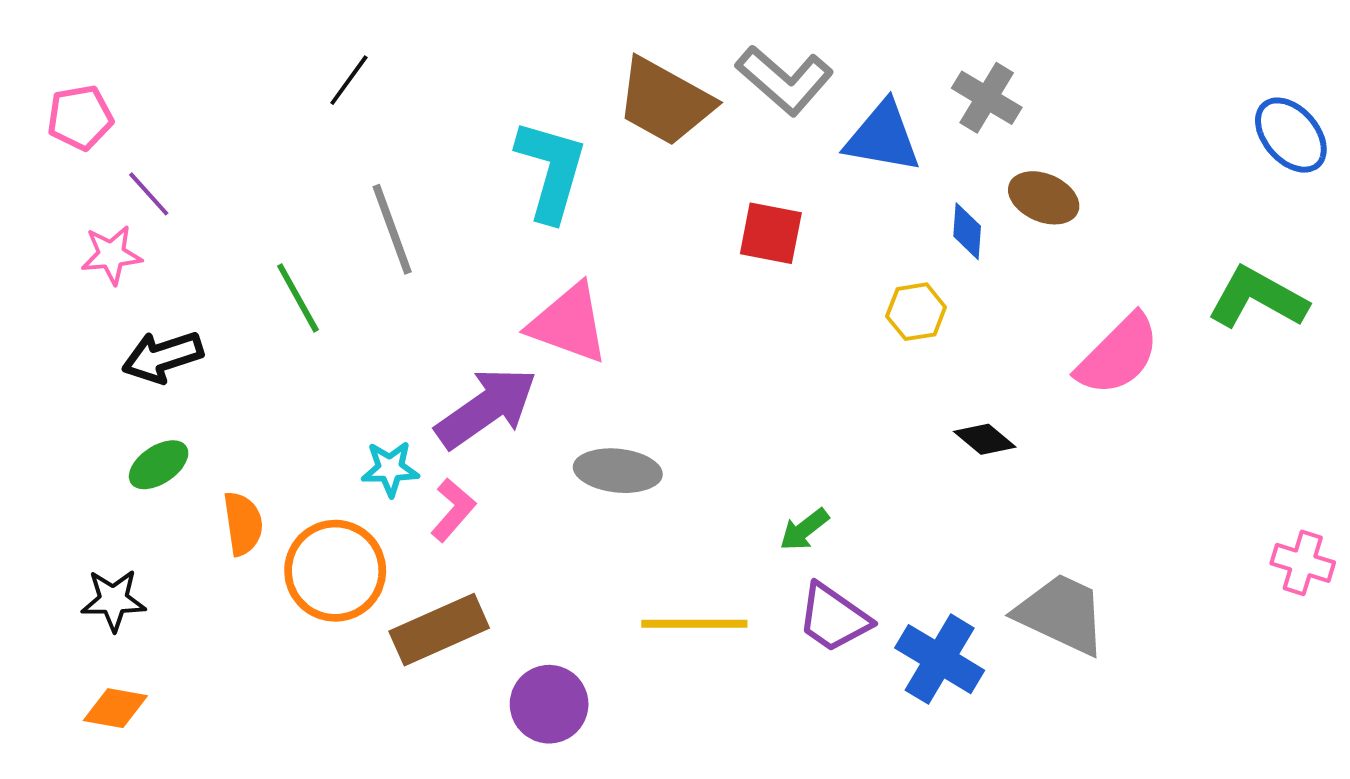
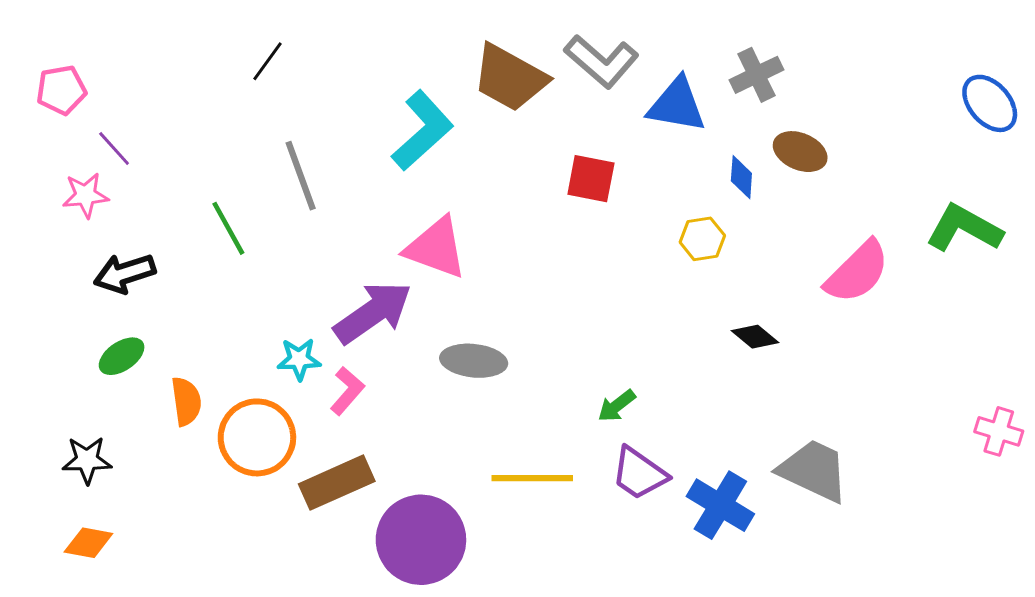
gray cross: (987, 98) -> (756, 75), turned 33
cyan L-shape: (551, 170) -> (422, 130), turned 32
purple circle: (549, 704) -> (421, 540), size x1.5

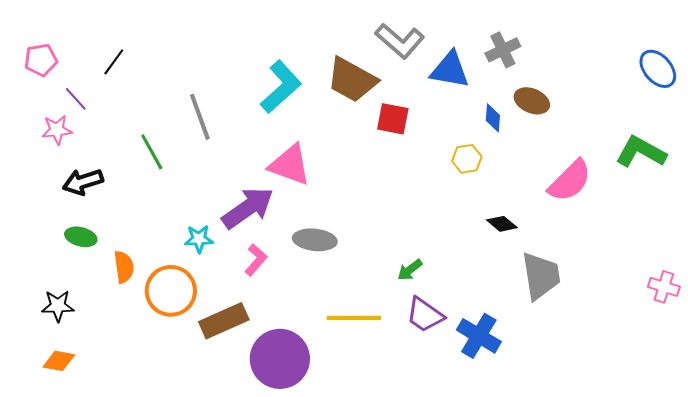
black line: (267, 61) -> (114, 62), moved
brown trapezoid: (510, 78) -> (352, 80), moved
green ellipse: (122, 356) -> (81, 237), turned 48
pink L-shape: (347, 391) -> (256, 260), moved
gray trapezoid: (814, 471) -> (541, 276), moved, turned 56

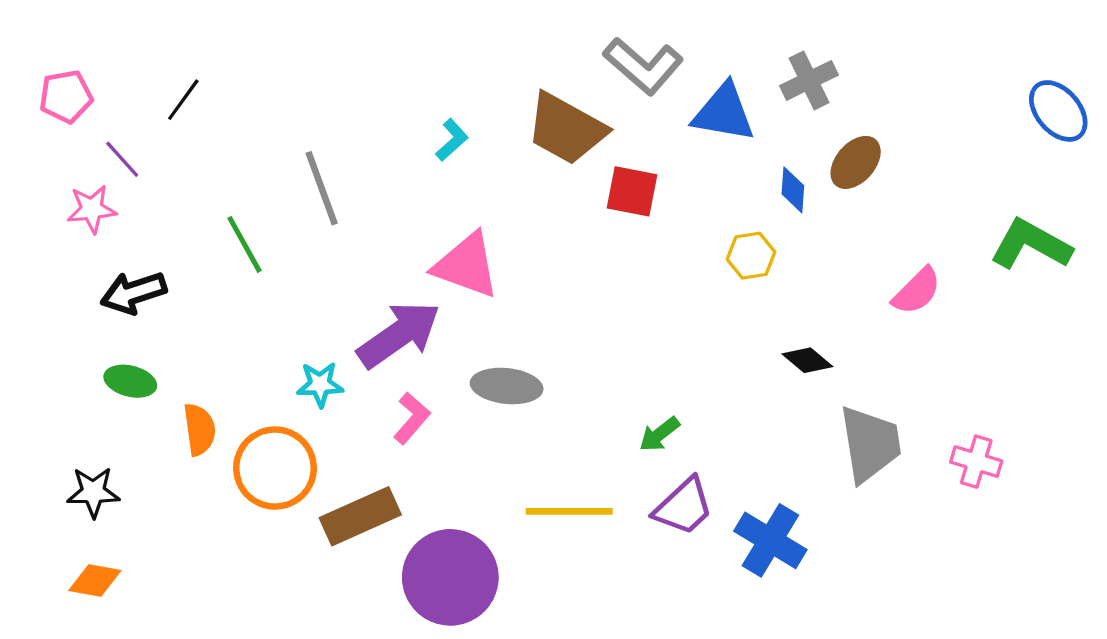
cyan L-shape: (281, 87) -> (452, 140), size x0.5
brown ellipse: (532, 101) -> (856, 162), turned -72
pink semicircle: (570, 181) -> (917, 291), size x0.7
pink cross: (664, 287) -> (976, 462), moved
purple trapezoid: (425, 315) -> (684, 507), turned -78

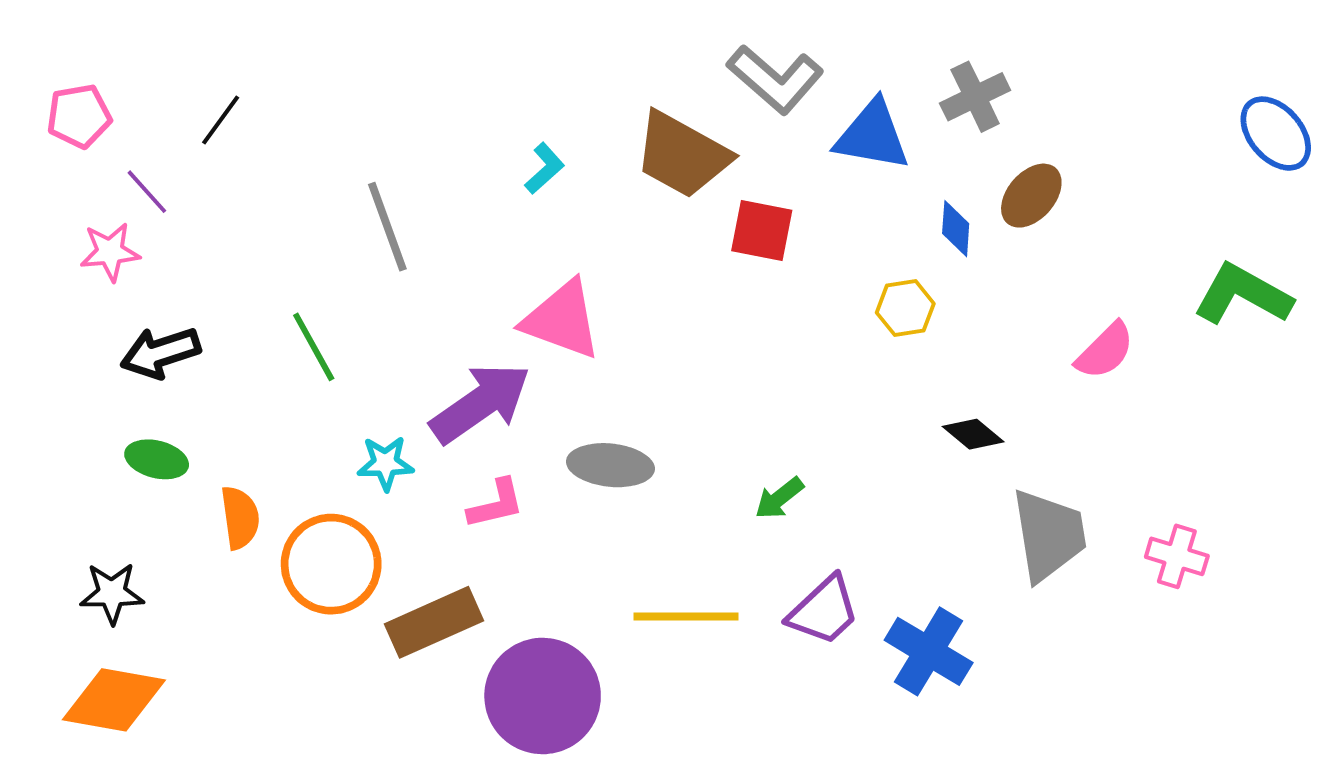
green line: (244, 244) -> (314, 347), moved
pink L-shape: (412, 418) -> (496, 504), turned 36
green arrow: (659, 434) -> (779, 498), moved
orange diamond: (95, 581) -> (114, 700), size x1.6

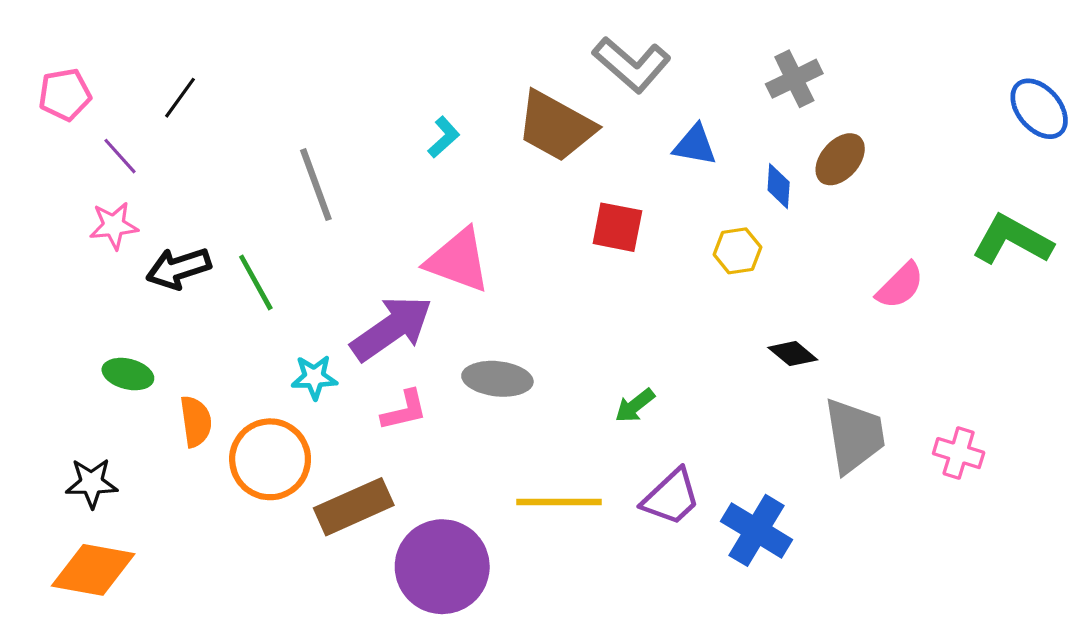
blue triangle: (872, 135) -> (695, 145), moved, size x0.7
red square: (762, 230) -> (617, 227), moved
pink star: (110, 252) -> (114, 226), moved
black arrow: (160, 353) -> (178, 268), moved

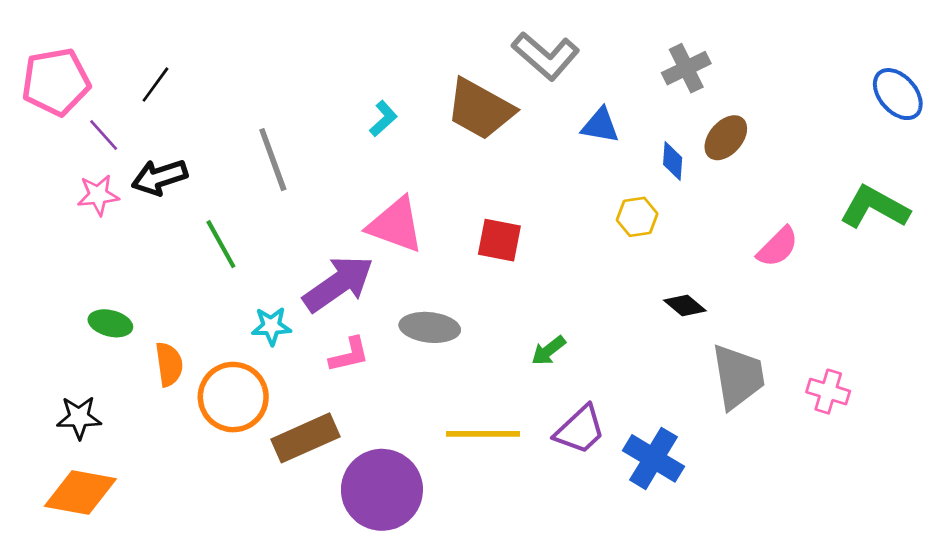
pink pentagon: (65, 95) -> (56, 82), size x1.5
red square: (617, 227) -> (499, 240), moved
black arrow: (178, 268) -> (160, 177), moved

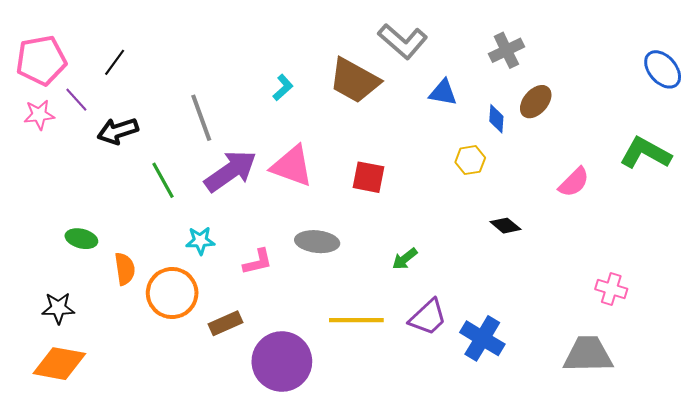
pink star: (98, 195) -> (39, 115), moved
purple arrow: (338, 284) -> (231, 171), moved
gray trapezoid: (738, 377) -> (588, 354), moved, turned -82
brown rectangle: (306, 438) -> (225, 323), size x0.7

